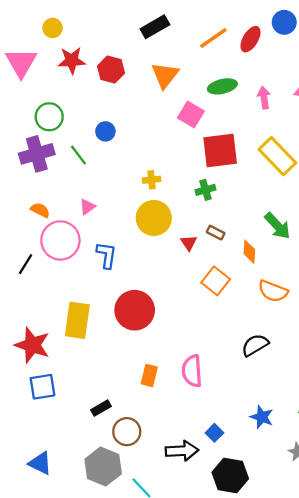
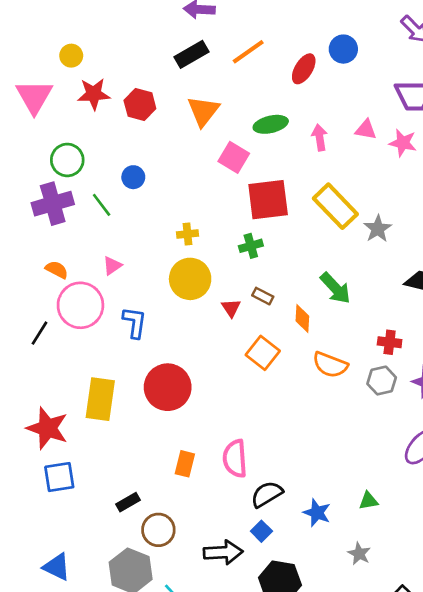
orange line: (213, 38) -> (248, 52), moved
black semicircle: (255, 345) -> (267, 494), moved

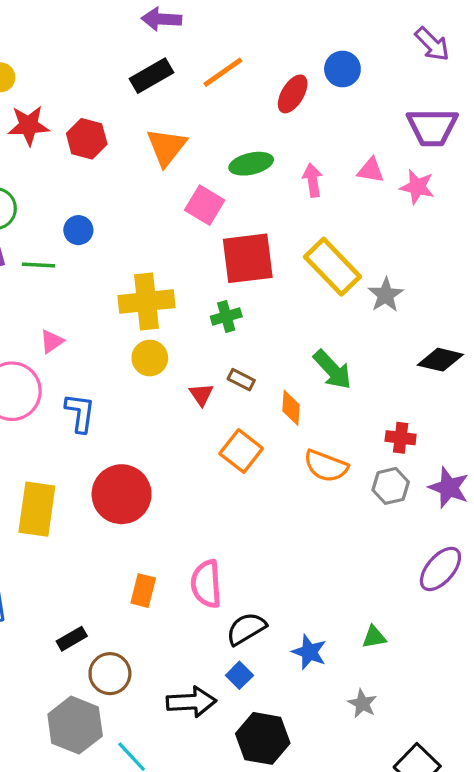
green line: (102, 205) -> (39, 265), turned -50
yellow cross: (187, 234) -> (146, 302), size x2.0
yellow circle: (190, 279) -> (150, 358), size x0.7

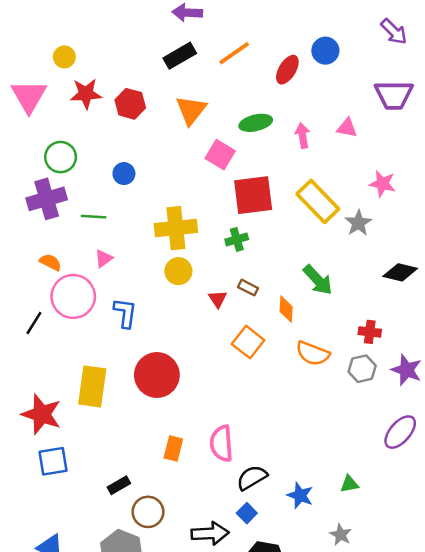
pink star: (417, 187) -> (382, 184), moved
green line: (39, 265) -> (93, 217), moved

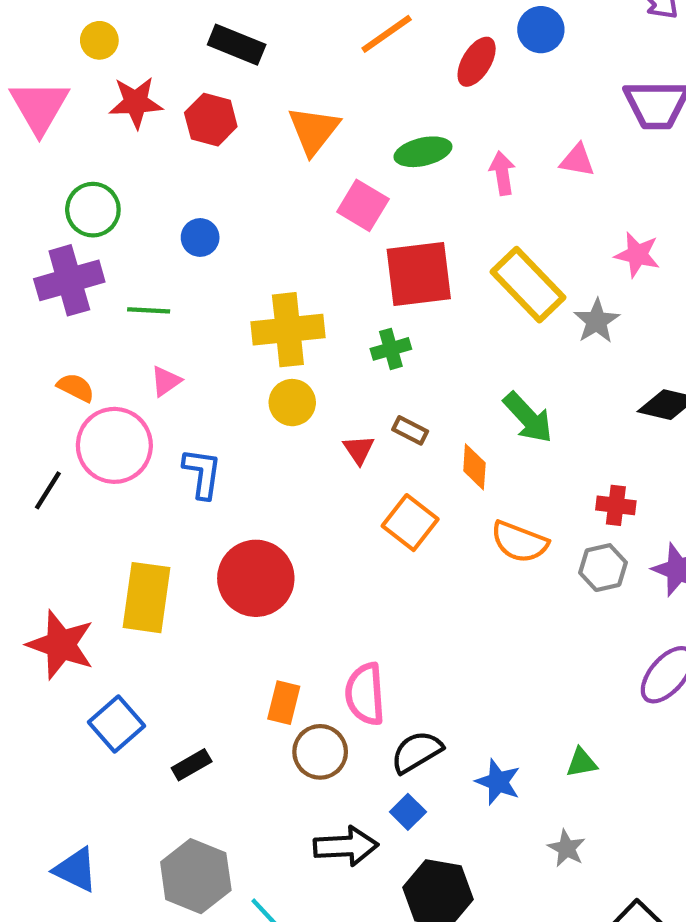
black rectangle: (180, 56) -> (237, 45), moved, turned 52
blue square: (53, 461) -> (116, 724), moved, turned -32
brown circle: (148, 512) -> (320, 752), moved

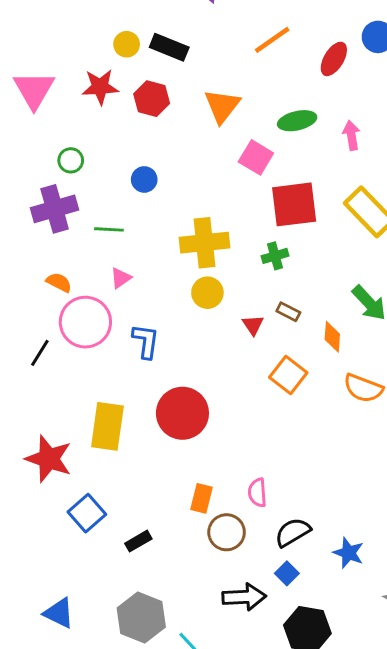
yellow circle: (99, 40) -> (127, 44), moved
green circle: (93, 210) -> (71, 160), size x0.7
pink semicircle: (365, 694) -> (257, 493), size x0.7

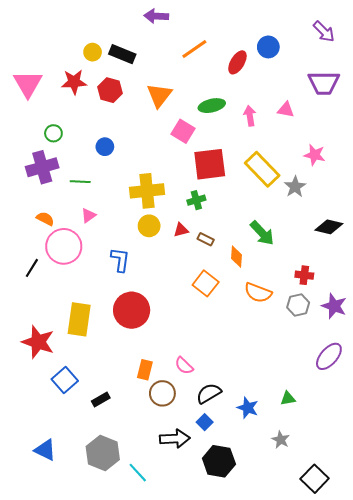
red triangle: (253, 325) -> (181, 230), moved, turned 49
blue L-shape: (146, 341) -> (120, 260), moved
pink semicircle: (257, 493) -> (184, 366), turned -42

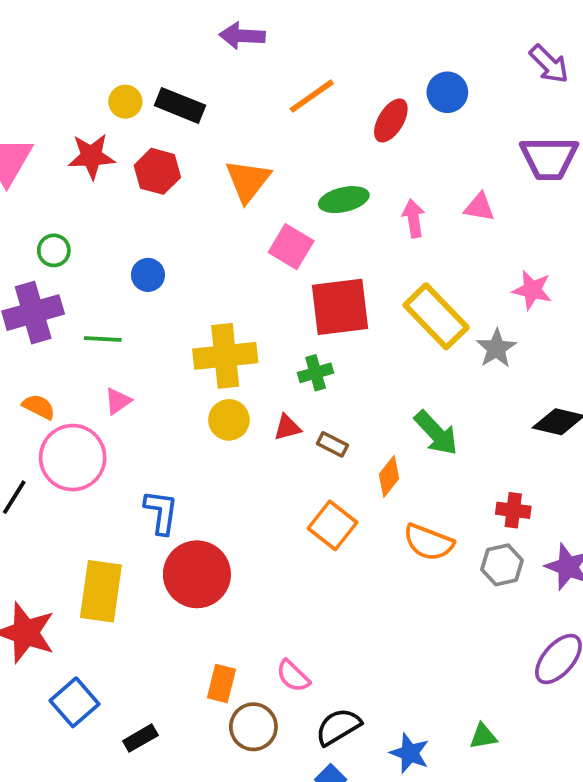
orange diamond: (236, 257) -> (389, 476), turned 35
blue L-shape: (120, 260) -> (161, 512), moved

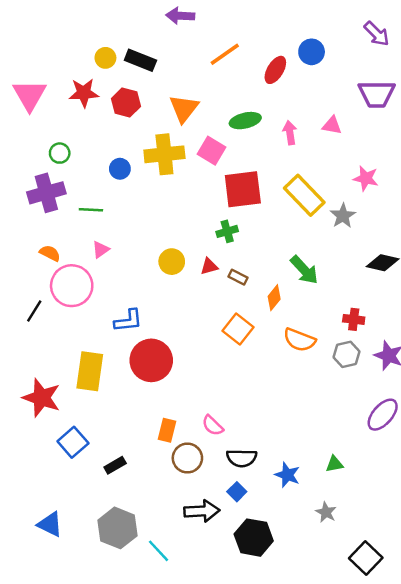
yellow cross: (225, 356) -> (164, 154), moved
blue L-shape: (161, 512) -> (128, 321), turned 76
black semicircle: (338, 727) -> (242, 458), turned -148

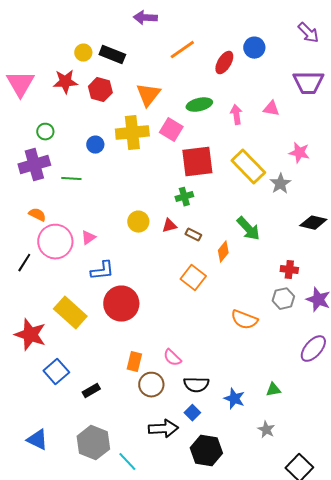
pink triangle: (101, 250) -> (88, 238), moved
orange semicircle: (299, 340) -> (244, 320), moved
yellow rectangle: (90, 371) -> (70, 313), turned -56

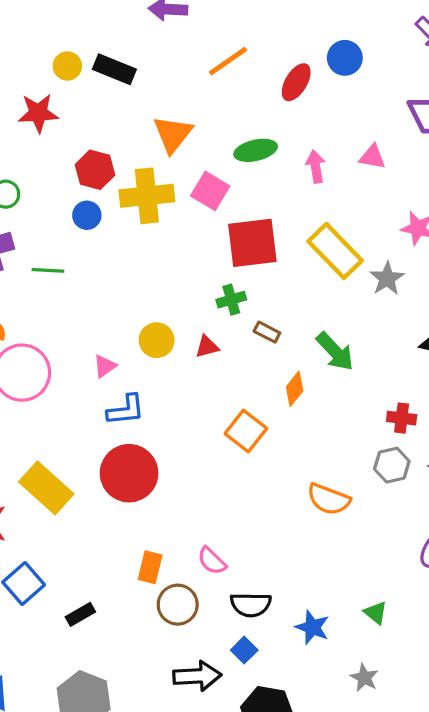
red hexagon: (100, 90) -> (95, 170), moved
brown rectangle: (193, 235) -> (267, 332), moved
pink triangle: (88, 238) -> (105, 366), moved
blue L-shape: (102, 271) -> (126, 410), moved
green triangle: (273, 390) -> (376, 613), turned 49

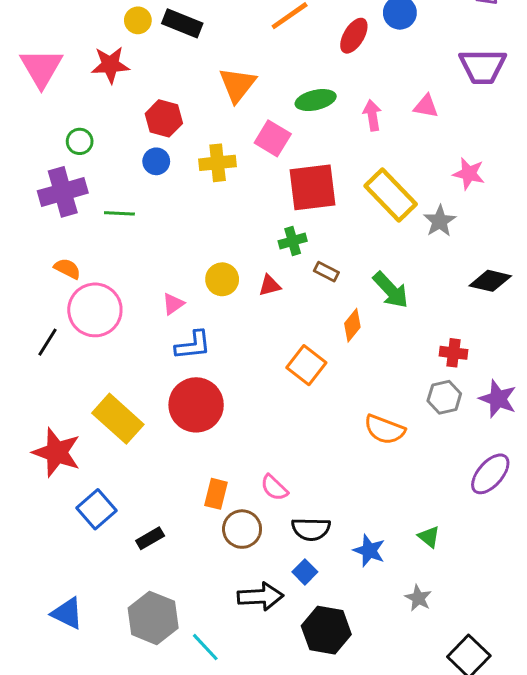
yellow cross: (147, 196) -> (218, 163), moved, size x0.7

